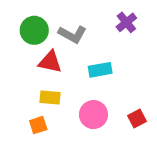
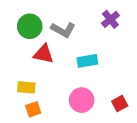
yellow rectangle: (50, 97) -> (26, 87), moved

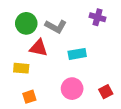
purple cross: (110, 19) -> (98, 17), turned -35
yellow rectangle: (26, 87) -> (21, 68), moved

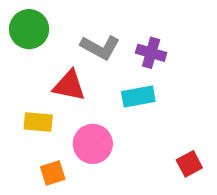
purple cross: (98, 17) -> (151, 53), moved
green circle: (26, 23) -> (29, 29), moved
pink circle: (72, 89) -> (93, 144), moved

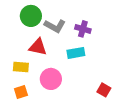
green circle: (29, 29) -> (31, 16), moved
red square: (189, 164) -> (104, 90), turned -32
orange square: (53, 173) -> (21, 92), moved

